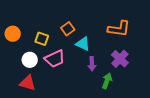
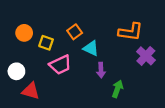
orange circle: (13, 34) -> (24, 33), moved
purple cross: (120, 59) -> (146, 56), moved
white circle: (30, 60) -> (16, 71), moved

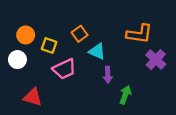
white circle: (16, 71) -> (17, 60), moved

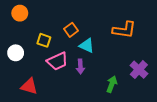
orange circle: (26, 35) -> (20, 13), moved
purple cross: (156, 60) -> (139, 70), moved
purple arrow: (108, 75) -> (80, 66), moved

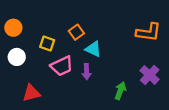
orange circle: (20, 13) -> (13, 28), moved
orange L-shape: (124, 30) -> (148, 32), moved
red triangle: (29, 86) -> (31, 93), turned -30

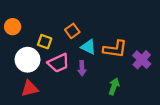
orange L-shape: (148, 32) -> (115, 49), moved
white circle: (17, 57) -> (28, 60), moved, size x1.5
purple cross: (150, 75) -> (142, 60), moved

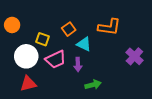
orange L-shape: (115, 49) -> (109, 27), moved
green arrow: (114, 86) -> (93, 85), moved, turned 56

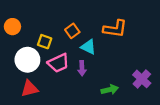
purple cross: (134, 56) -> (142, 79), moved
green arrow: (93, 85) -> (110, 90), moved

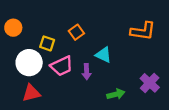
orange L-shape: (115, 29) -> (143, 31), moved
cyan triangle: (88, 47) -> (103, 55), moved

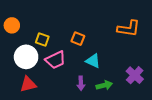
orange square: (76, 32) -> (78, 39), moved, turned -32
cyan triangle: (103, 55) -> (93, 61), moved
purple arrow: (87, 72) -> (81, 83), moved

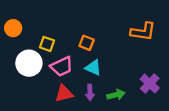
cyan triangle: (93, 61) -> (93, 68), moved
red triangle: (28, 84) -> (64, 94), moved

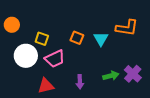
cyan triangle: (93, 68) -> (101, 39), moved, turned 35
red triangle: (64, 94) -> (46, 86), moved
green arrow: (116, 95) -> (111, 76), moved

